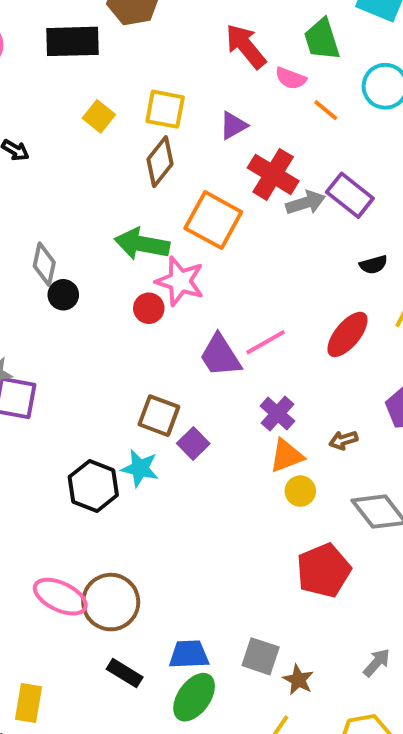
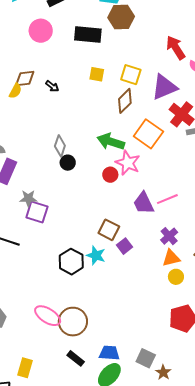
yellow square: (99, 116) -> (97, 74), turned -35
purple triangle: (233, 126) -> (164, 87), size x1.8

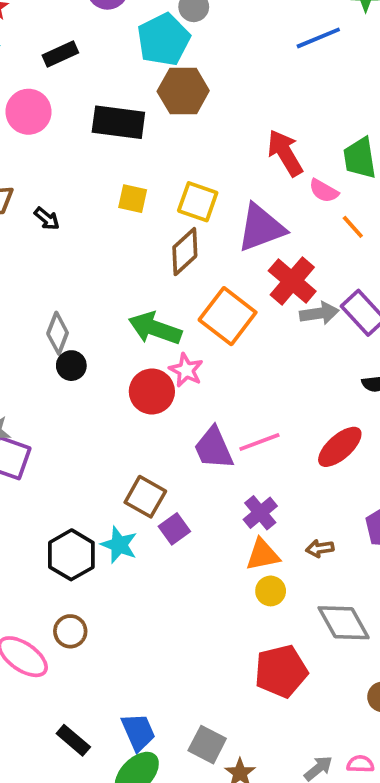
pink star: (128, 163) -> (186, 370), size x0.7
red circle: (110, 175) -> (152, 391), size x1.5
brown circle: (73, 322) -> (70, 631), moved, size x0.6
blue trapezoid: (109, 353) -> (138, 732), turned 60

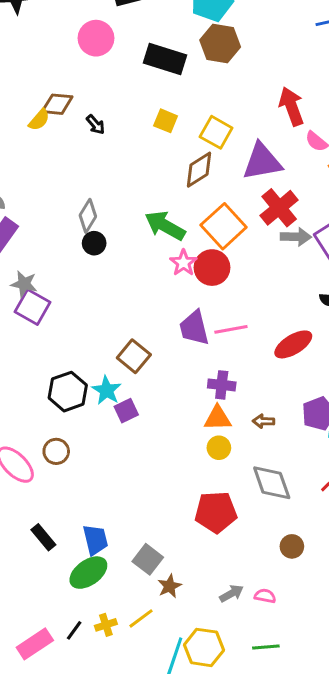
red circle: (152, 391) -> (212, 268), moved
purple cross: (260, 513) -> (222, 385), turned 36
purple square: (174, 529) -> (126, 411), moved

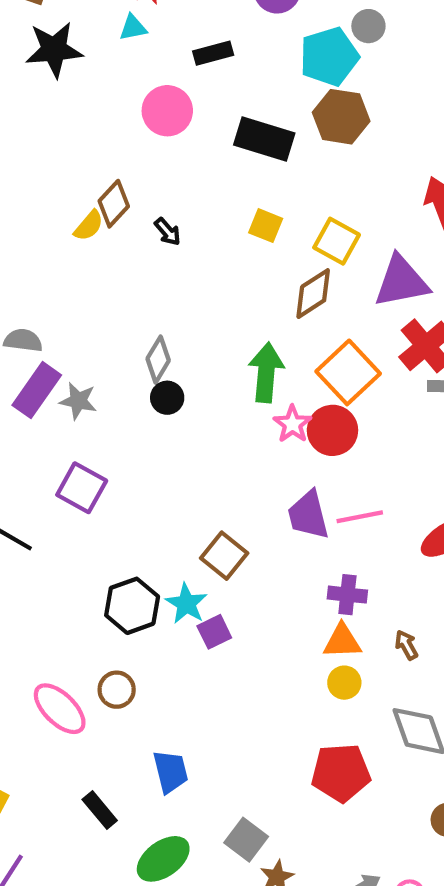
brown diamond: (57, 104) -> (114, 204), turned -52
green arrow: (165, 226) -> (266, 372), turned 66
gray star: (24, 284) -> (78, 401), moved
brown arrow: (263, 421) -> (406, 645), turned 60
blue trapezoid: (95, 540) -> (171, 772), moved

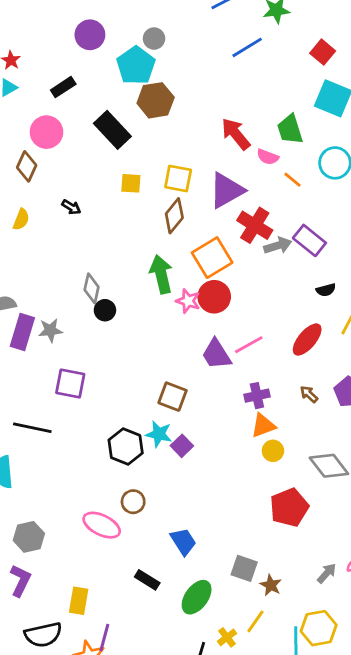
black rectangle: (264, 139) -> (112, 130), turned 48
brown diamond: (114, 204) -> (27, 166), moved
orange square: (348, 372) -> (212, 258), turned 30
brown arrow: (406, 645) -> (309, 394), moved

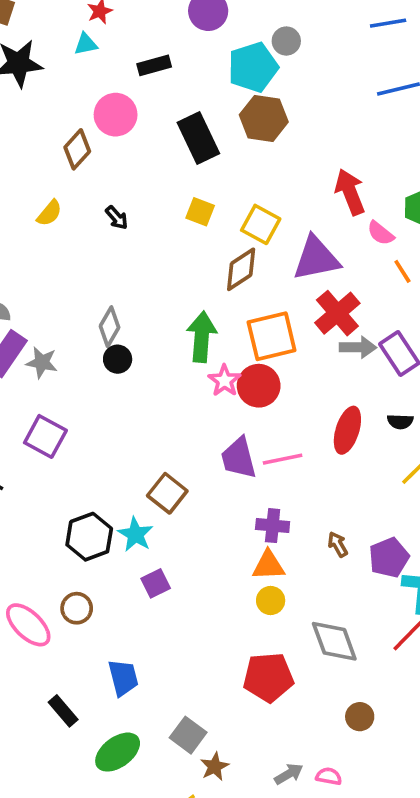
red ellipse: (307, 340) -> (347, 430), moved, turned -40
purple square: (182, 446) -> (156, 583), moved

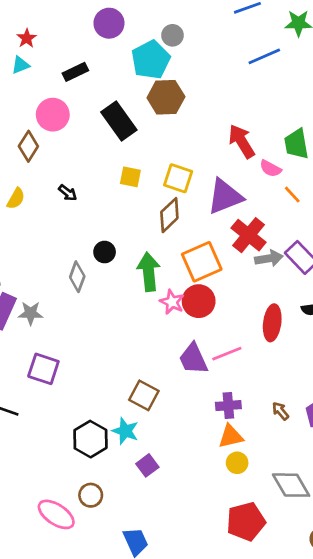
black circle: (118, 359) -> (105, 252), moved

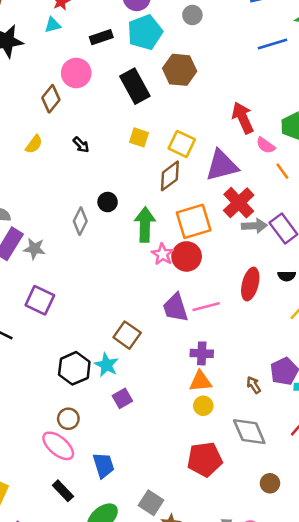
cyan pentagon: (151, 60) -> (145, 32), moved
brown arrow: (280, 411) -> (254, 385), moved
pink ellipse: (56, 514) -> (58, 446), moved

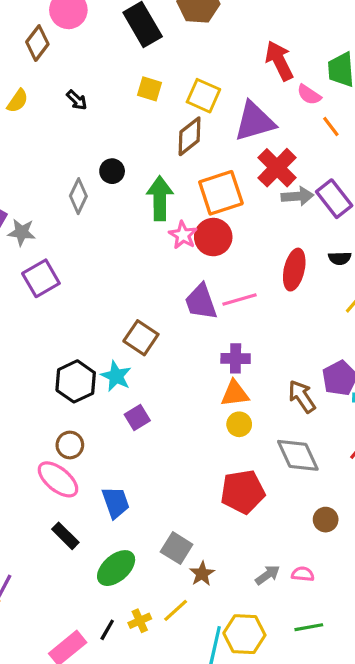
purple square: (40, 300) -> (41, 278), moved, turned 36
brown arrow: (254, 385) -> (302, 396), size x1.5

